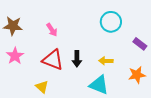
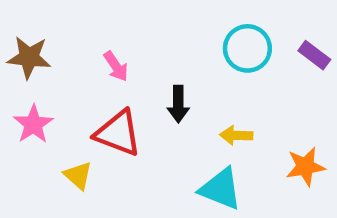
purple rectangle: (140, 44) -> (314, 55), moved
black arrow: (77, 59) -> (178, 104), moved
yellow triangle: (42, 87) -> (78, 175), moved

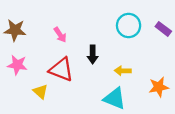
pink star: (33, 124) -> (17, 65), turned -30

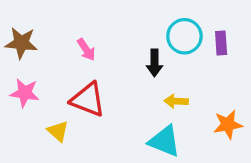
purple rectangle: (163, 29) -> (221, 43), moved, turned 49
black arrow: (93, 54) -> (154, 63), moved

